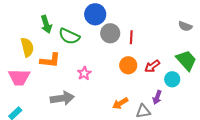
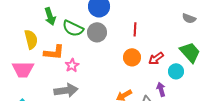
gray circle: (110, 33) -> (97, 32), moved
pink star: (84, 73) -> (72, 65), moved
purple arrow: (157, 97) -> (161, 89), turned 144

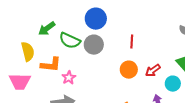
green arrow: (50, 16) -> (47, 29), turned 72

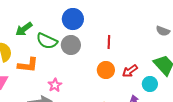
pink star: (69, 78) -> (55, 85), moved

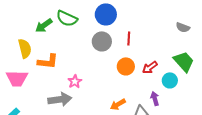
blue circle: (73, 19) -> (106, 14), moved
green semicircle: (47, 41) -> (67, 18), moved
gray circle: (71, 45) -> (102, 41), moved

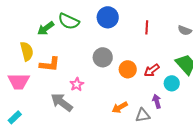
red line: (129, 38) -> (147, 27), moved
gray circle: (102, 41) -> (103, 57), moved
gray arrow: (60, 99) -> (62, 102), turned -135

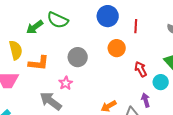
blue circle: (108, 17) -> (108, 16), moved
gray circle: (103, 57) -> (78, 57), moved
orange circle: (128, 69) -> (117, 48), moved
red arrow: (152, 70) -> (141, 69), turned 98

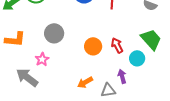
orange circle: (117, 48) -> (93, 46), moved

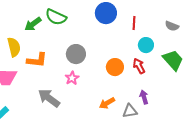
cyan circle: (137, 58) -> (146, 45), moved
pink star: (42, 59) -> (72, 78), moved

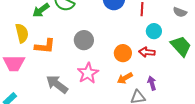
red arrow: (139, 66) -> (147, 52), turned -56
pink star: (72, 78) -> (88, 73), moved, size x1.5
orange arrow: (107, 103) -> (125, 78), moved

